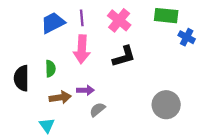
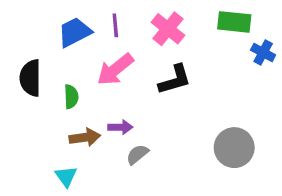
pink arrow: (82, 49) -> (115, 69), turned 48
black semicircle: (22, 78) -> (30, 78), moved

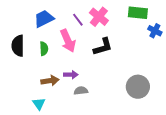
purple line: (115, 25) -> (78, 20), moved, turned -32
pink arrow: (115, 69) -> (68, 41), turned -75
green semicircle: (71, 97) -> (44, 49), moved
gray semicircle: (137, 154) -> (81, 91), turned 32

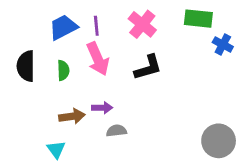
purple line: (78, 20) -> (96, 26), moved, turned 32
gray circle: (138, 87) -> (219, 141), moved

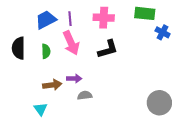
pink cross: (142, 24) -> (104, 18), turned -36

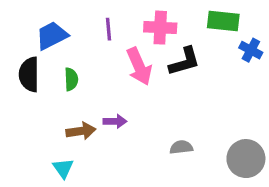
blue trapezoid: (46, 20) -> (52, 36), moved
pink arrow: (71, 43) -> (139, 66), moved
black L-shape: (108, 49) -> (184, 61), moved
gray semicircle: (85, 95) -> (181, 147), moved

